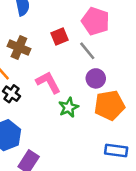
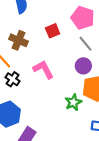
gray line: (87, 51) -> (85, 44), moved
green star: (69, 107) -> (73, 102), moved

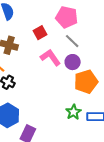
pink L-shape: (43, 69) -> (50, 57), moved
green star: (73, 102) -> (73, 112), moved

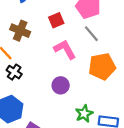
purple circle: (73, 62) -> (61, 85), moved
orange pentagon: (86, 82) -> (102, 66), moved

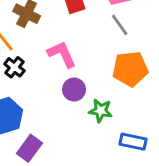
pink L-shape: (65, 49) -> (62, 54), moved
green star: (84, 114) -> (101, 111), moved, turned 30

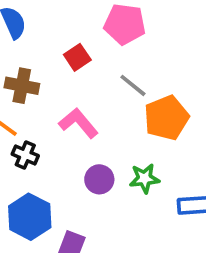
gray line: (120, 25) -> (133, 85), moved
purple circle: (74, 89) -> (99, 179), moved

